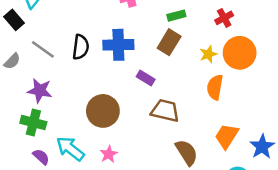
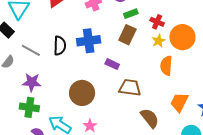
red cross: (224, 18) -> (157, 22), moved, turned -32

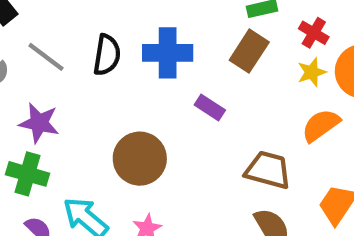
orange semicircle: (166, 66) -> (321, 125), turned 42
brown trapezoid: (130, 88) -> (268, 170), moved

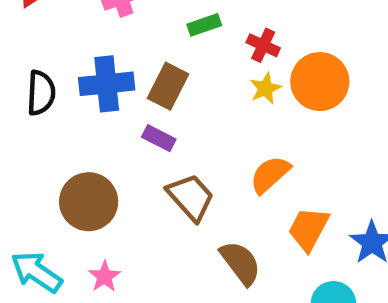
brown rectangle: (249, 51) -> (168, 86), moved
orange semicircle: (321, 125) -> (270, 174), moved
brown trapezoid: (268, 170) -> (191, 197), moved, turned 39

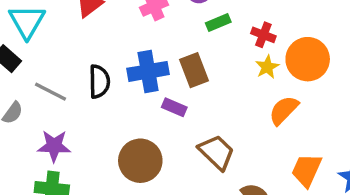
brown rectangle: (168, 86) -> (194, 70), turned -44
purple rectangle: (159, 138) -> (174, 107), moved
orange semicircle: (270, 174) -> (284, 110), moved

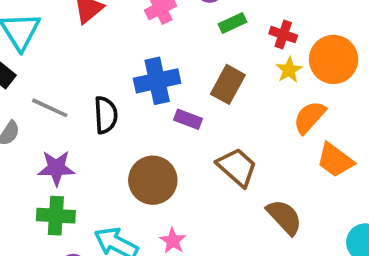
brown rectangle: (194, 70) -> (228, 84), moved, turned 52
black semicircle: (99, 82) -> (106, 115), moved
orange trapezoid: (306, 170) -> (335, 160), moved, turned -75

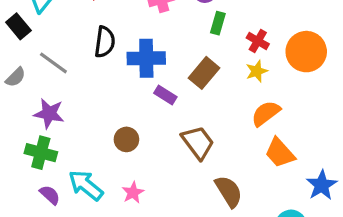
green rectangle: (232, 23) -> (218, 23), turned -60
orange circle: (334, 59) -> (306, 52), moved
black semicircle: (106, 115) -> (105, 42), moved
brown circle: (153, 180) -> (126, 139), size x0.6

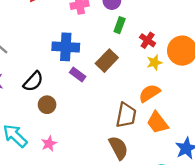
black semicircle: (105, 42) -> (33, 81), moved, turned 30
yellow star: (257, 71) -> (154, 62), moved
brown trapezoid: (198, 142) -> (126, 115), moved, turned 44

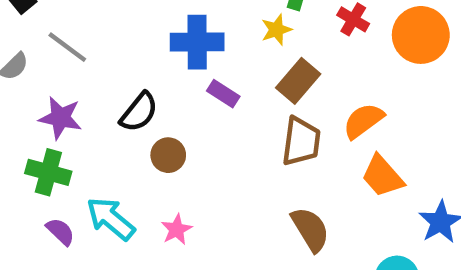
brown rectangle: (107, 61) -> (298, 81), moved
yellow star: (154, 62) -> (276, 30), moved
brown trapezoid: (126, 115) -> (301, 141), moved

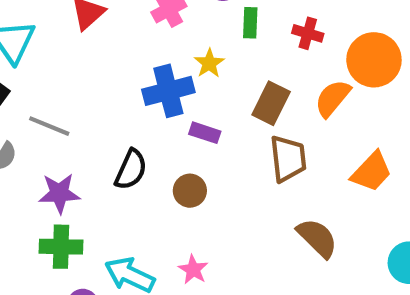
yellow star: (276, 30) -> (209, 63), moved
orange circle: (421, 35) -> (374, 60), moved
orange semicircle: (363, 121) -> (333, 98), moved
brown circle: (168, 155) -> (190, 191), moved
orange trapezoid: (382, 176) -> (372, 172), turned -81

